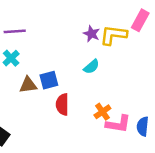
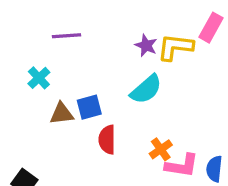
purple line: (15, 31) -> (67, 36), moved
cyan semicircle: (91, 67) -> (146, 89), size x1.5

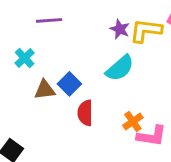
blue square: (89, 107) -> (69, 84), turned -30

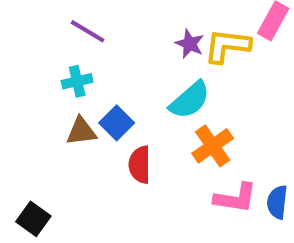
purple line: (49, 20) -> (88, 31), turned 35
cyan cross: (25, 58) -> (77, 81), moved, turned 30
orange cross: (133, 122) -> (213, 146), moved, size x1.4

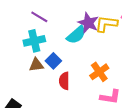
purple star: (190, 44) -> (88, 23), size x1.5
cyan cross: (77, 81) -> (34, 41), size x1.5
cyan semicircle: (190, 100) -> (76, 35), moved

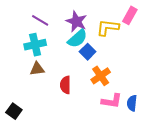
purple star: (88, 23) -> (76, 21), moved
blue square: (53, 61) -> (88, 52), moved

